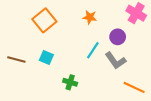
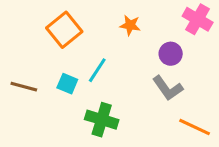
cyan line: (93, 50) -> (97, 70), moved
green cross: (70, 82) -> (102, 120), size x1.5

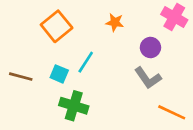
green cross: (102, 120) -> (74, 106), moved

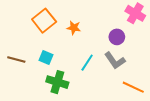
orange star: (115, 22) -> (74, 28), moved
cyan line: (86, 62) -> (87, 63), moved

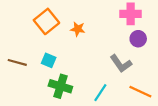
pink cross: (135, 13) -> (131, 14), moved, turned -30
purple circle: (117, 37) -> (138, 39), moved
cyan line: (87, 63) -> (100, 93), moved

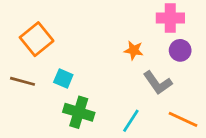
orange square: (46, 21) -> (37, 39), moved
orange star: (78, 29) -> (134, 50), moved

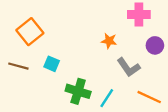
purple circle: (180, 50) -> (155, 45), moved
green cross: (79, 112) -> (78, 91), moved

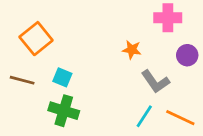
green cross: (78, 91) -> (64, 111), moved
cyan line: (107, 98) -> (144, 116), moved

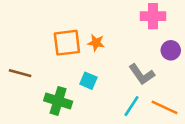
orange square: (36, 39) -> (67, 43), moved, turned 32
orange star: (132, 50) -> (96, 43), moved
cyan square: (62, 77) -> (88, 81), moved

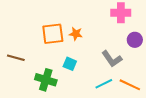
cyan line: (131, 106) -> (104, 84), turned 30

